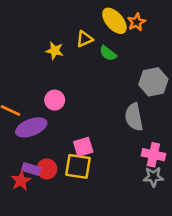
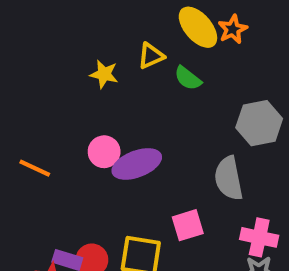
purple ellipse: (31, 127) -> (137, 164), moved
pink square: (83, 147) -> (188, 225), moved

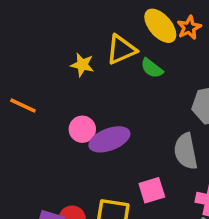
yellow triangle: (151, 56) -> (121, 50), size x1.4
orange line: (35, 168) -> (23, 105), moved

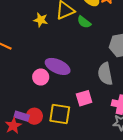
pink circle: (82, 129) -> (41, 77), moved
purple ellipse: (109, 139) -> (58, 66), turned 45

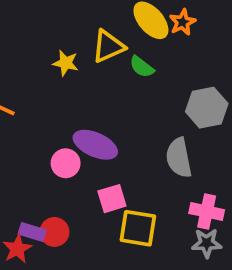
pink square: (84, 98) -> (112, 199), moved
yellow square: (60, 114) -> (138, 228), moved

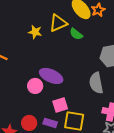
purple rectangle: (32, 232) -> (50, 123), moved

